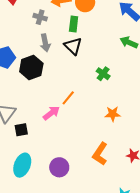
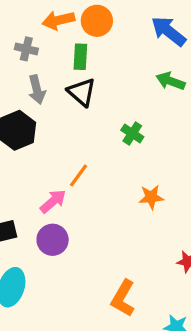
orange L-shape: (100, 154) -> (123, 298), moved
purple circle: (59, 167) -> (53, 240), moved

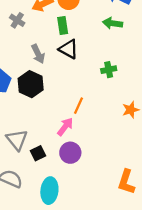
gray cross: (26, 49) -> (17, 20), moved, turned 32
green arrow: (171, 81) -> (113, 23), moved
green cross: (132, 133) -> (109, 70), turned -32

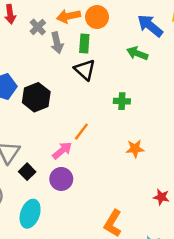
gray arrow: (38, 54) -> (57, 43), moved
black square: (38, 153) -> (27, 172), turned -32

